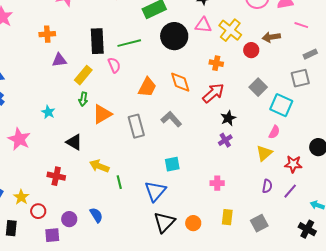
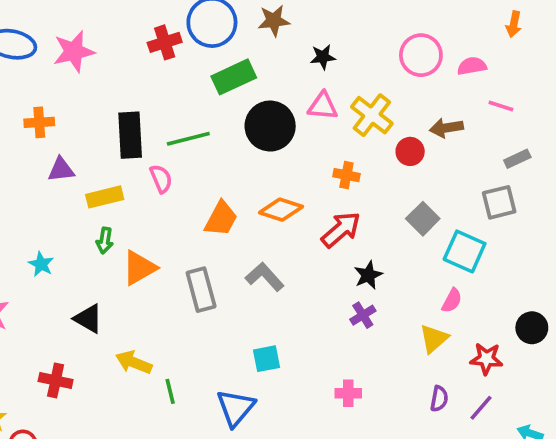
yellow rectangle: (83, 75) -> (105, 197), turned 36
orange diamond: (180, 82) -> (281, 210), turned -55

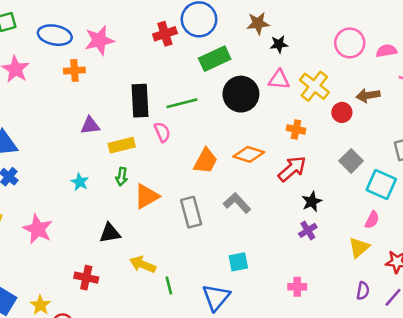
brown star: (274, 21) -> (258, 23), moved
orange cross: (39, 122) -> (74, 70), moved
cyan star: (41, 264) -> (80, 182), moved
black triangle: (88, 319) -> (110, 233), turned -40

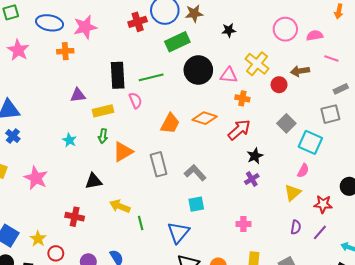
brown star: (258, 23) -> (194, 13), moved
pink triangle: (279, 80) -> (229, 75), moved
gray L-shape: (237, 203) -> (195, 173), moved

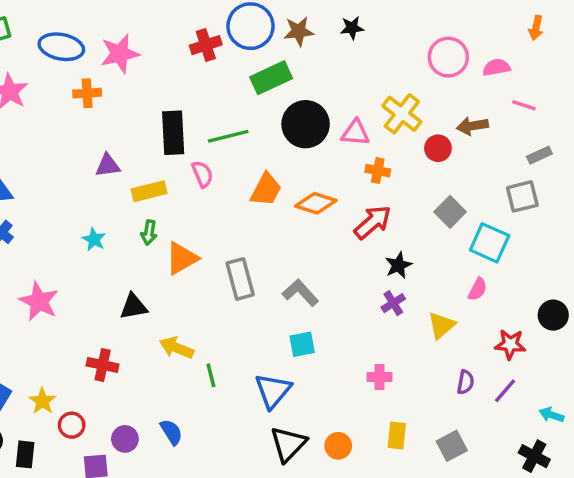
black star: (229, 30) -> (352, 28), moved
orange trapezoid: (170, 123) -> (266, 190), moved
yellow triangle: (293, 193) -> (441, 325), moved

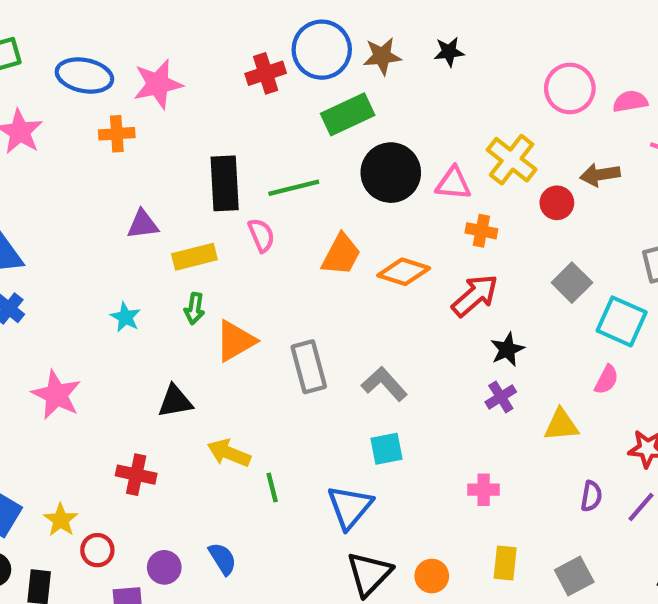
yellow triangle: (441, 325) -> (561, 425), turned 36

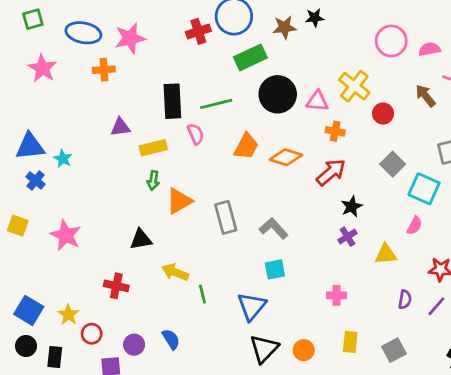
brown star: (382, 56) -> (285, 27), moved
brown arrow: (600, 175) -> (425, 96), moved, turned 60
cyan star: (125, 317) -> (63, 159), moved

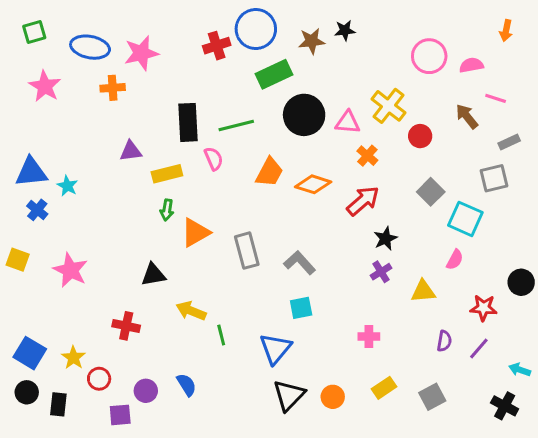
orange cross: (335, 131) -> (367, 156), turned 30
yellow rectangle: (350, 342) -> (384, 388), turned 50

